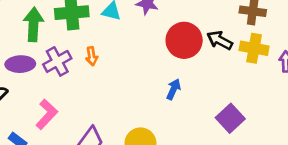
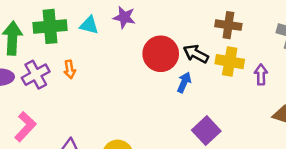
blue arrow: (173, 89) -> (184, 82), moved

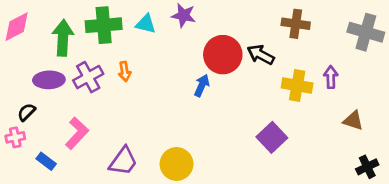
yellow cross: (230, 62) -> (297, 85), moved
blue arrow: (184, 82) -> (202, 85), moved

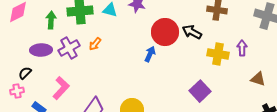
green arrow: (63, 38) -> (51, 20), size x0.7
orange arrow: (125, 71) -> (95, 44), turned 48

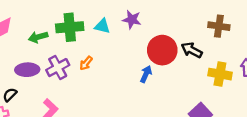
green arrow: (51, 20) -> (38, 37), turned -108

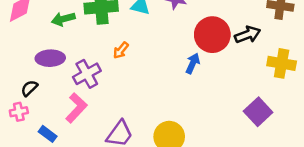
black arrow: (192, 50) -> (248, 35), turned 132
purple cross: (58, 68) -> (87, 74), moved

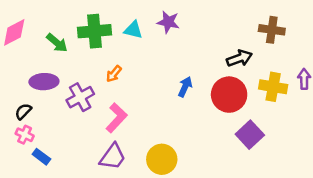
green arrow: (63, 19) -> (57, 43), turned -125
red circle: (212, 35) -> (229, 95), moved
pink L-shape: (76, 108) -> (116, 118), moved
pink cross: (19, 112) -> (25, 135), moved, turned 36

